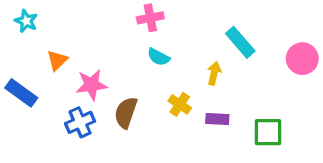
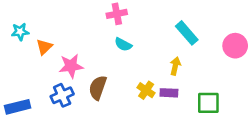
cyan star: (26, 21) -> (20, 32), moved, turned -30
yellow arrow: (214, 73) -> (175, 66), moved
blue rectangle: (21, 93) -> (18, 107), moved, turned -50
yellow cross: (180, 104) -> (146, 90), moved

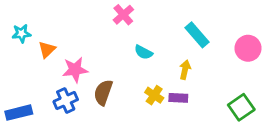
pink cross: (117, 14) -> (123, 15), turned -30
cyan semicircle: (123, 44) -> (143, 52), moved
green square: (208, 103) -> (241, 107), moved, turned -35

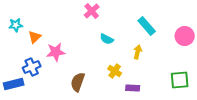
brown semicircle: (103, 92) -> (78, 82), moved
purple rectangle: (178, 98) -> (133, 88), moved
blue cross: (66, 101) -> (32, 67), moved
green square: (241, 107) -> (180, 80), turned 30

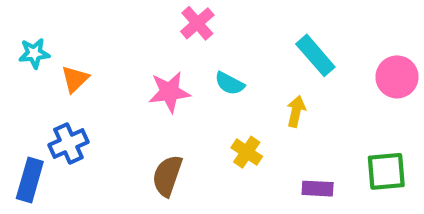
pink star: (56, 52) -> (169, 92), moved
blue rectangle: (14, 84) -> (30, 180), turned -60
purple rectangle: (133, 88) -> (318, 189), moved

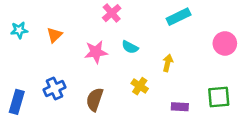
cyan rectangle: (315, 55) -> (179, 17), moved, turned -75
orange triangle: (75, 79) -> (54, 35), moved
blue cross: (68, 144) -> (54, 88), moved

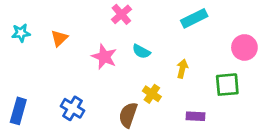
pink star: (96, 52) -> (104, 57), turned 30
blue cross: (54, 88) -> (73, 108), moved, turned -35
green square: (219, 97) -> (227, 85), moved
brown semicircle: (95, 99) -> (128, 115), moved

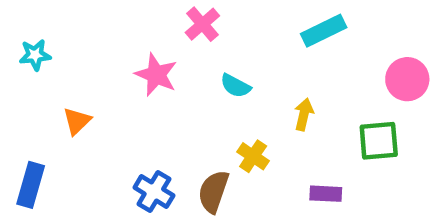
orange triangle: (59, 38) -> (77, 121), moved
pink star: (104, 57) -> (156, 75), moved
blue cross: (73, 108) -> (154, 192), moved

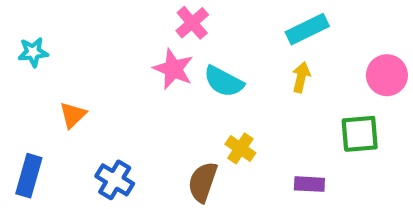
pink star: (156, 75) -> (173, 69), moved
cyan semicircle: (235, 86) -> (224, 81), size x1.4
yellow arrow: (304, 114) -> (301, 77), moved
blue cross: (154, 192) -> (115, 180), moved

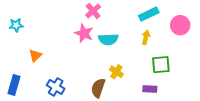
pink circle: (387, 75) -> (180, 25), moved
cyan semicircle: (224, 81) -> (108, 39), turned -30
green square: (360, 134) -> (161, 65), moved

